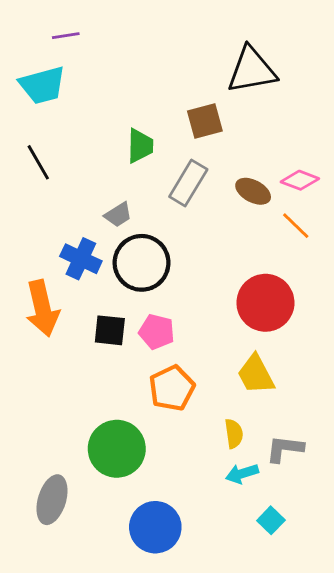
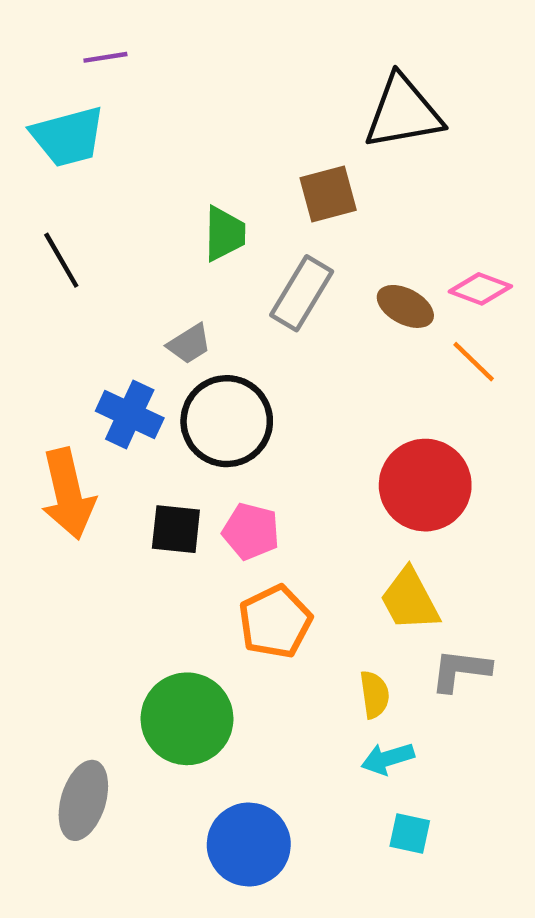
gray L-shape: (285, 449) -> (460, 670), moved
cyan square: (271, 520) -> (410, 833), moved, turned -32

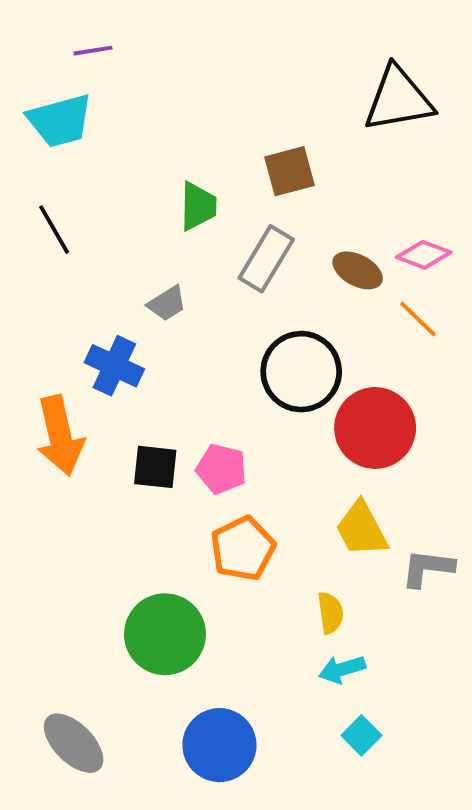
black triangle: (403, 112) -> (398, 99), moved
black circle: (227, 421) -> (301, 372), moved
gray L-shape: (460, 670) -> (428, 568), moved
gray ellipse: (83, 800) -> (74, 743), moved, turned -62
cyan square: (410, 833) -> (361, 735), turned 33

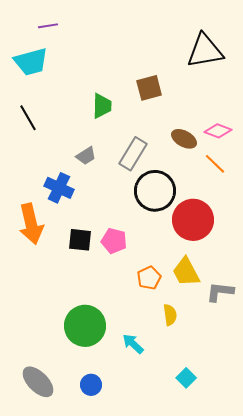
gray rectangle: (266, 259) -> (133, 154), moved
orange pentagon: (243, 549) -> (149, 278), moved, size x0.7
cyan arrow: (342, 669) -> (133, 344), moved, turned 60
blue circle: (219, 745) -> (91, 385), moved, size x0.6

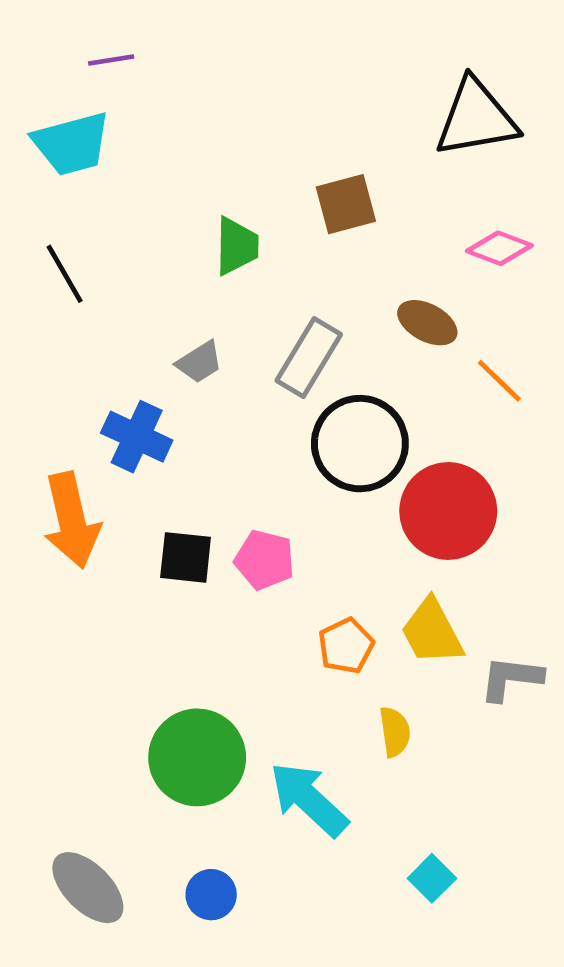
pink diamond: (218, 131) -> (499, 248), moved
cyan arrow: (133, 344) -> (309, 799), size x1.6

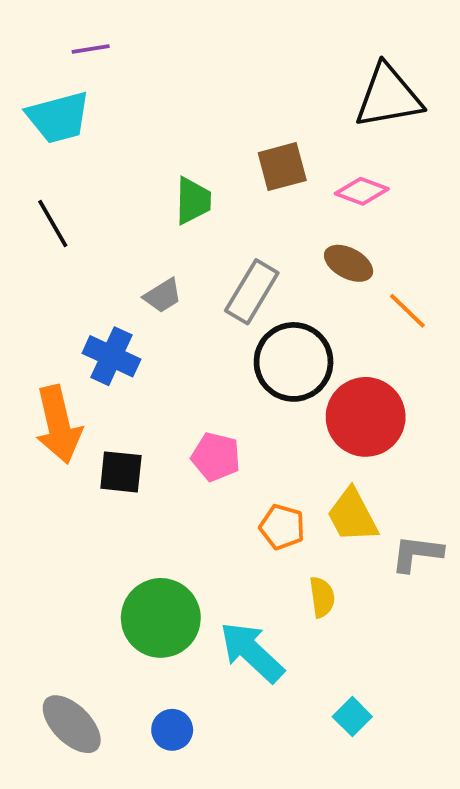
pink diamond: (499, 248) -> (362, 191), moved
black square: (186, 557) -> (121, 472), moved
orange pentagon: (346, 646) -> (282, 527), turned -30

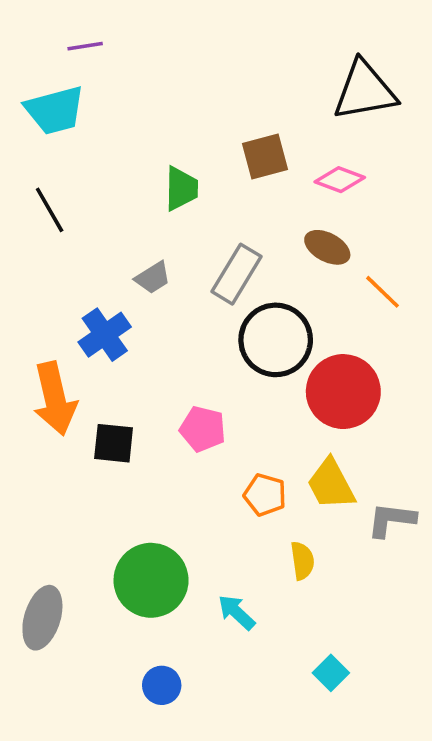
blue cross: (111, 356) -> (105, 335), turned 30
cyan arrow: (252, 652) -> (236, 612), size x0.6
gray ellipse: (72, 724) -> (42, 618), moved, turned 62

